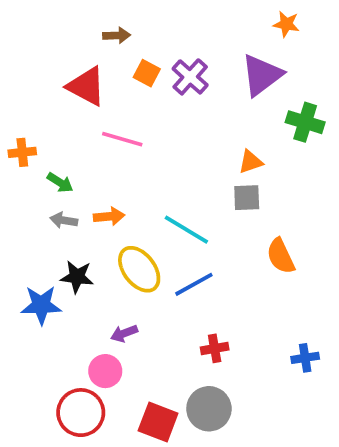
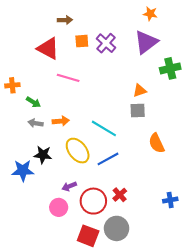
orange star: (286, 24) -> (150, 14), moved
orange square: (147, 73) -> (82, 41), turned -32
green cross: (305, 122) -> (170, 68), turned -30
red cross: (215, 348) -> (120, 195), turned -32
red circle: (81, 413) -> (93, 201), moved

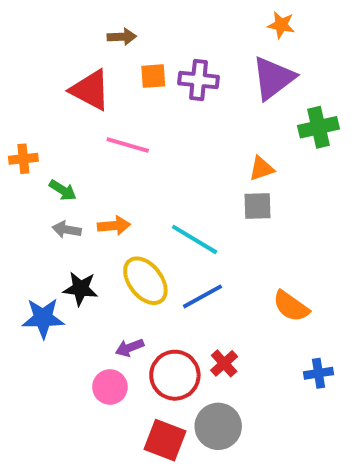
purple cross: (106, 43) -> (199, 80), turned -36
orange semicircle: (157, 143) -> (291, 306), moved, turned -30

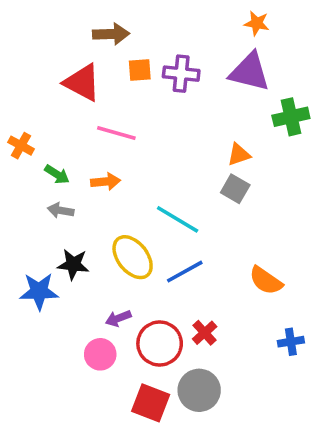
brown arrow: (122, 37) -> (111, 34), size x1.4
purple triangle: (273, 78) -> (250, 72), turned 51
orange cross: (23, 159) -> (21, 146), turned 35
gray square: (258, 206) -> (235, 189), turned 32
orange arrow: (114, 226) -> (106, 182), moved

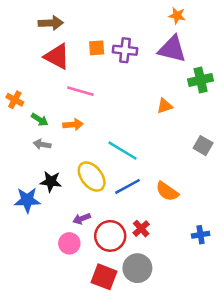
brown arrow: (111, 34) -> (51, 23), moved
gray square: (235, 189) -> (203, 146), moved
orange semicircle: (266, 281) -> (167, 191), moved

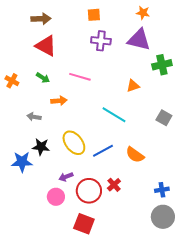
orange square: (97, 48) -> (94, 15), moved
pink line: (80, 91) -> (80, 77), moved
green arrow: (40, 120) -> (43, 78), moved
cyan line: (123, 151) -> (114, 115), moved
gray circle: (137, 268) -> (163, 217), moved

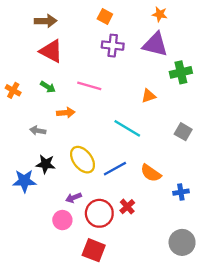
orange square: (94, 15) -> (105, 16), turned 32
blue cross: (162, 190) -> (181, 192), moved

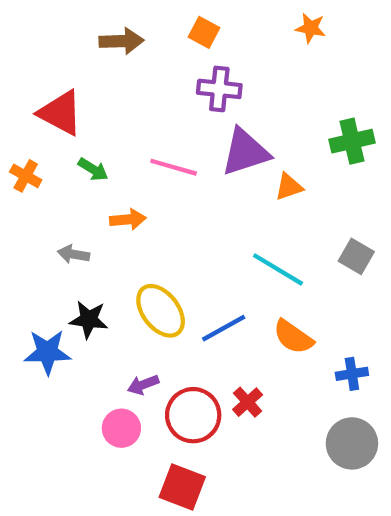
brown arrow: (46, 21) -> (121, 41), moved
purple triangle: (155, 44) -> (245, 152), moved, turned -32
red triangle: (51, 51) -> (60, 113), moved
cyan line: (127, 128) -> (278, 269), moved
gray circle: (182, 242) -> (352, 443), moved

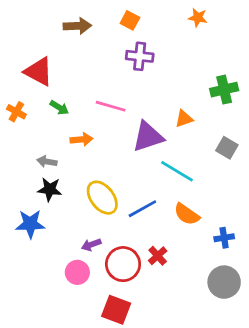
purple triangle: (245, 152) -> (148, 137), moved
gray square: (356, 256) -> (227, 148), moved
black star: (89, 319) -> (50, 189), moved

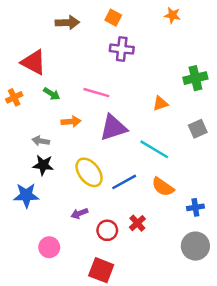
orange cross: (16, 112) -> (14, 97), turned 35
purple triangle: (148, 137) -> (113, 128), moved
gray square: (227, 148) -> (198, 129), turned 36
red circle: (123, 264) -> (107, 230), size x0.7
pink circle: (77, 272) -> (49, 247), moved

